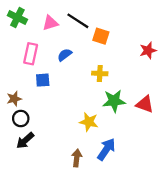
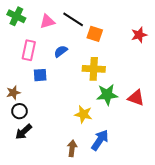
red star: (148, 50) -> (139, 35), moved
yellow cross: (100, 73) -> (94, 69), size x1.5

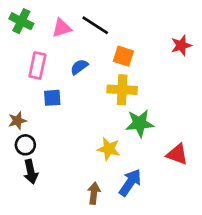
orange square: (95, 34) -> (123, 56), moved
red triangle: (136, 98) -> (177, 154), moved
black arrow: (24, 132) -> (31, 172), turned -60

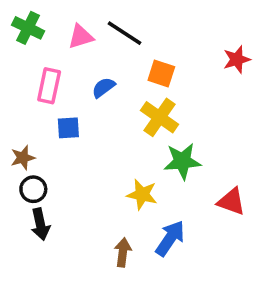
yellow cross: (122, 90) -> (160, 117), turned 32

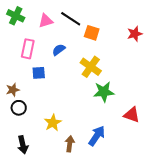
orange square: (161, 73) -> (92, 33), moved
yellow star: (142, 194) -> (53, 123), moved, turned 30
black arrow: (40, 224) -> (23, 145), moved

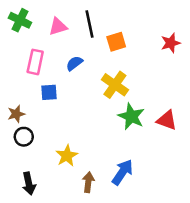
black line: (71, 19) -> (90, 24), turned 45
orange square: (92, 33) -> (116, 42), turned -35
green star: (104, 92) -> (131, 116), turned 30
red triangle: (132, 115) -> (167, 120), moved

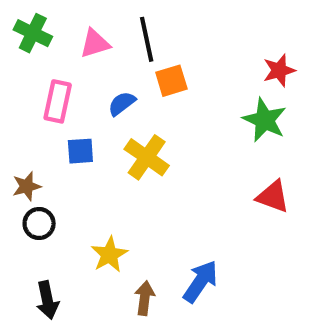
orange square: (116, 42) -> (171, 81), moved
yellow cross: (115, 85) -> (147, 157), moved
green star: (131, 116) -> (265, 120), moved

